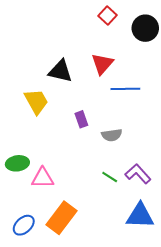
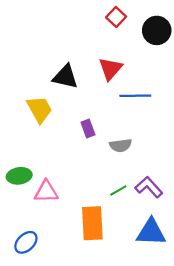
green line: (110, 177) -> (118, 190), turned -63
orange rectangle: (61, 218) -> (92, 223), moved, turned -40

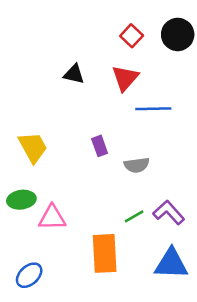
red square: (116, 17) -> (132, 36), moved
black triangle: (65, 77) -> (74, 74), moved, size x0.7
yellow trapezoid: (39, 109) -> (33, 147), moved

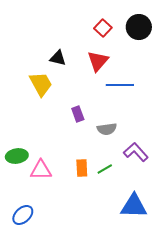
yellow trapezoid: (33, 147) -> (41, 84), moved
purple L-shape: (169, 212) -> (136, 152), moved
orange rectangle: (105, 253) -> (82, 168), moved, size x0.6

